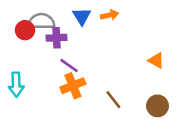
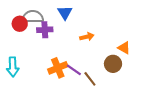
orange arrow: (110, 15) -> (87, 37), moved
purple line: (69, 66) -> (74, 70), moved
brown circle: (157, 106) -> (113, 64), moved

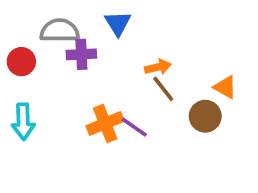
red circle: (20, 24) -> (21, 62), moved
brown line: (90, 79) -> (163, 89), moved

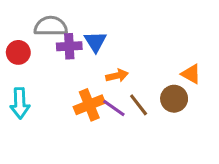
blue triangle: (118, 23) -> (95, 42), moved
orange arrow: (158, 67) -> (117, 76), moved
brown line: (163, 89) -> (139, 105), moved

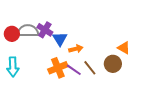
gray semicircle: (51, 26) -> (28, 31), moved
blue triangle: (95, 42) -> (60, 39), moved
purple cross: (69, 46) -> (45, 30), turned 35

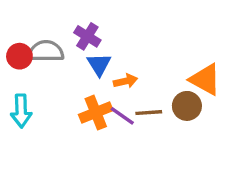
purple cross: (45, 30) -> (87, 36), moved
orange triangle: (124, 48) -> (205, 79), size x1.5
brown line: (90, 68) -> (149, 113), turned -56

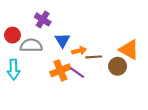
purple cross: (87, 36) -> (43, 19), moved
gray semicircle: (46, 51) -> (31, 45), moved
brown line: (149, 113) -> (94, 57), moved

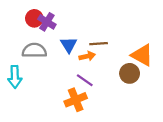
red circle: (12, 35) -> (34, 18), moved
brown line: (94, 57) -> (99, 44), moved
orange cross: (60, 70) -> (76, 100), moved

